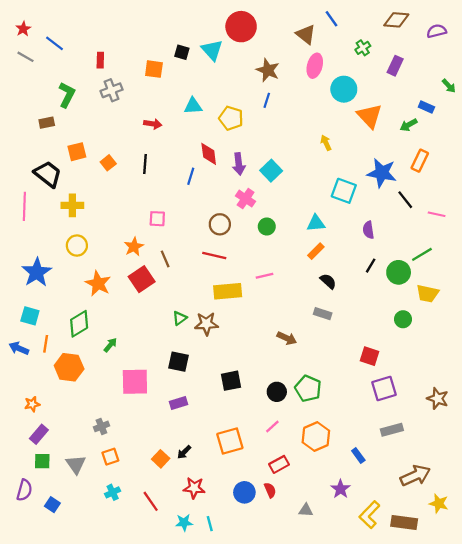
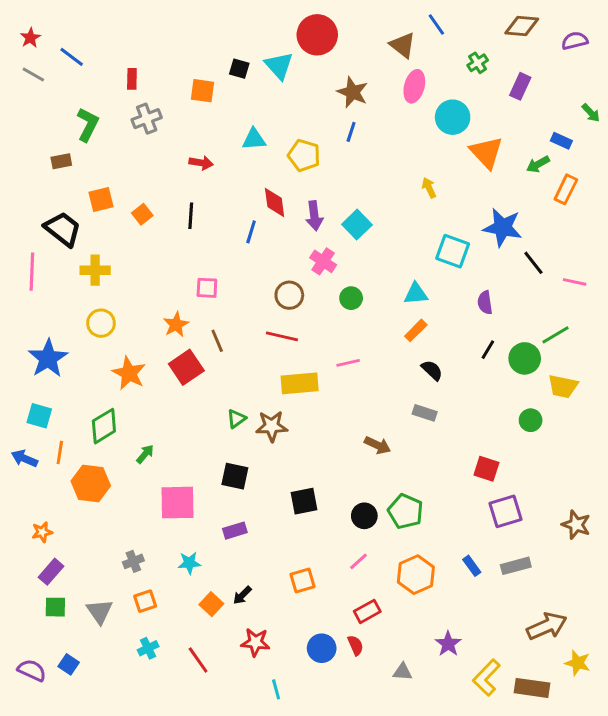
orange rectangle: (420, 161) -> (566, 189), moved
orange square: (230, 441) -> (303, 581), size x0.7
blue rectangle: (358, 455) -> (472, 566), moved
purple semicircle: (24, 490) -> (32, 670), moved, turned -80
cyan star: (184, 523) -> (189, 563), moved

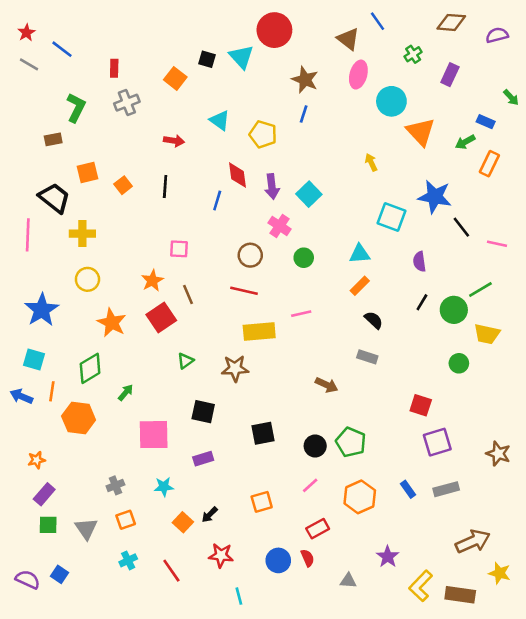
orange square: (203, 91) -> (175, 78), turned 30
cyan triangle: (254, 139) -> (220, 120), turned 40
green triangle: (236, 419) -> (185, 361), moved

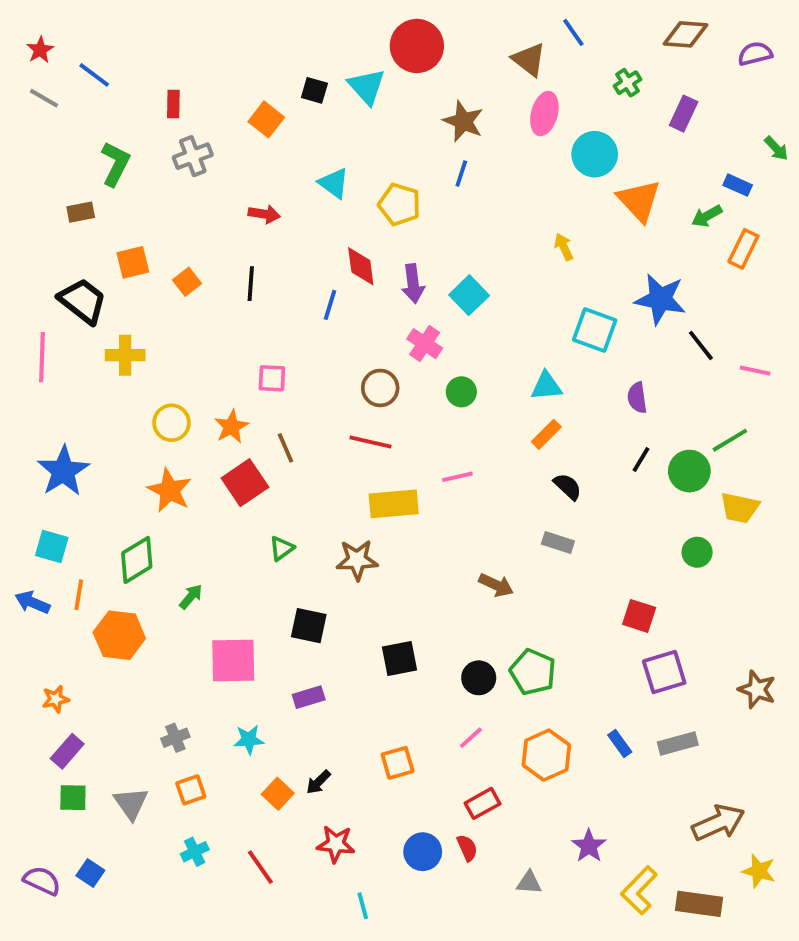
yellow circle: (87, 279) -> (172, 423), moved

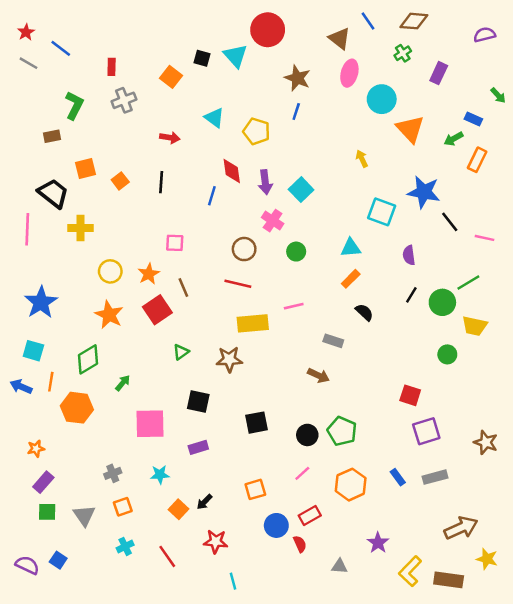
brown diamond: (685, 34) -> (414, 21), moved
gray rectangle: (558, 543) -> (333, 341), moved
blue circle: (423, 852) -> (276, 525), moved

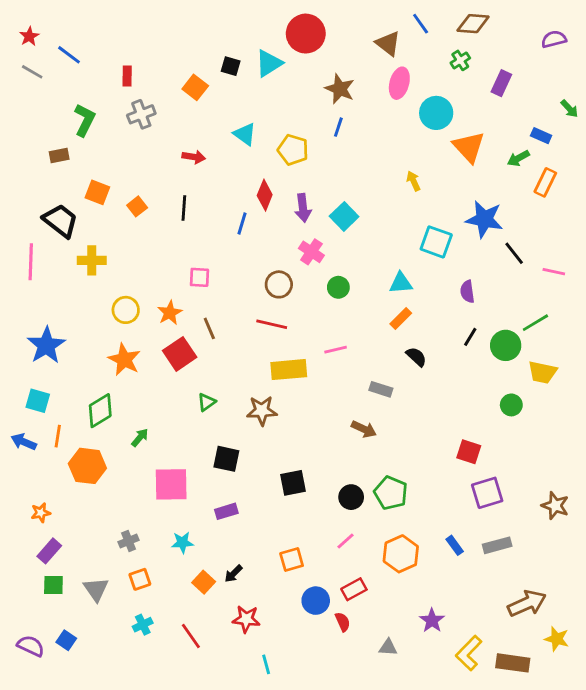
cyan triangle: (235, 56) -> (269, 63), turned 40
orange square: (85, 169) -> (97, 192), turned 35
red diamond: (232, 171) -> (265, 195), turned 30

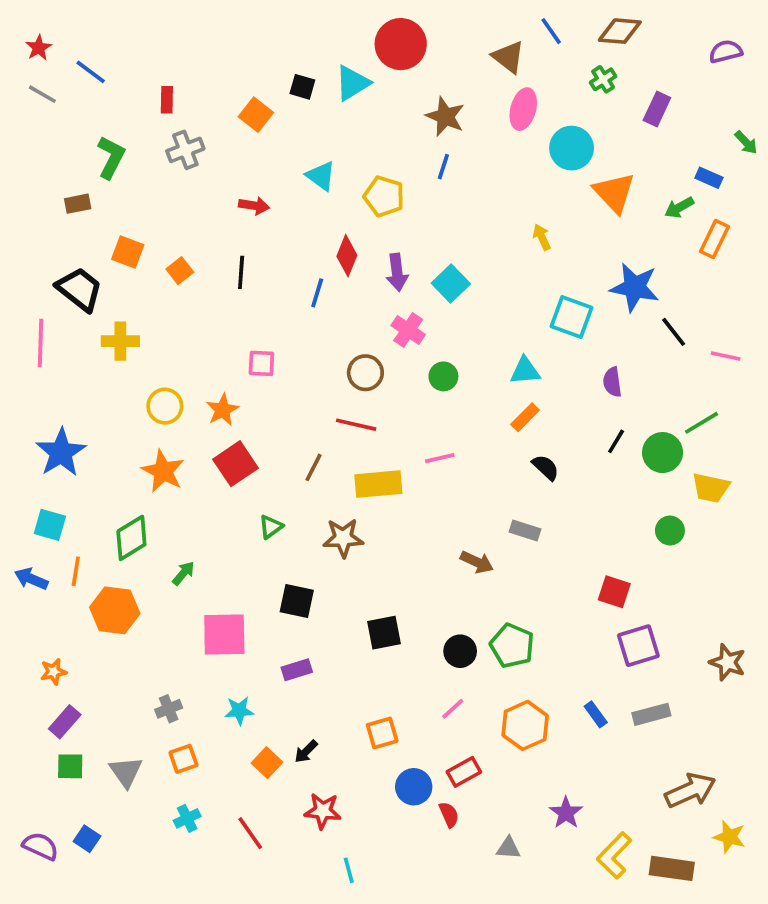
brown line: (209, 328) -> (313, 467), moved, turned 50
gray rectangle: (381, 389) -> (525, 531), moved

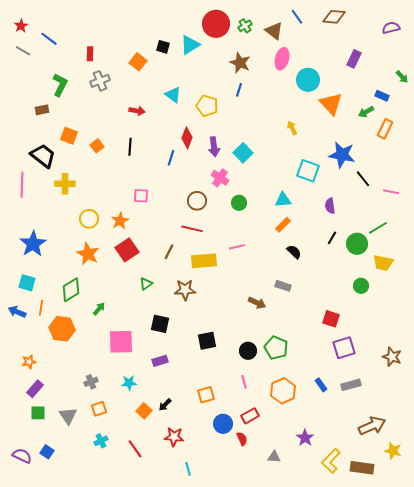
green cross: (603, 79) -> (245, 26), moved
pink line: (453, 709) -> (244, 382), turned -64

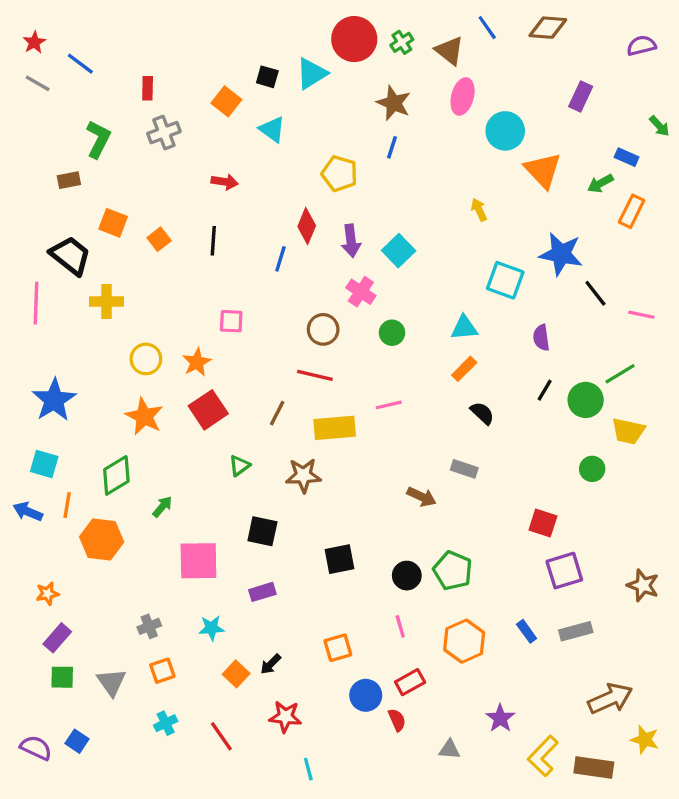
cyan triangle: (173, 95) -> (272, 129), moved

